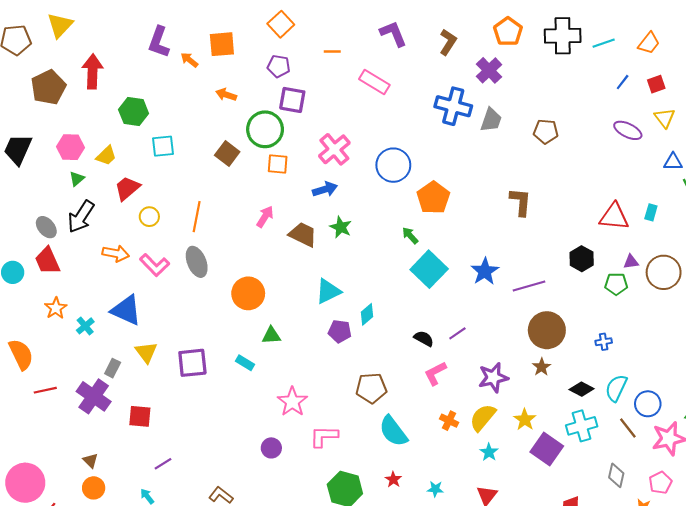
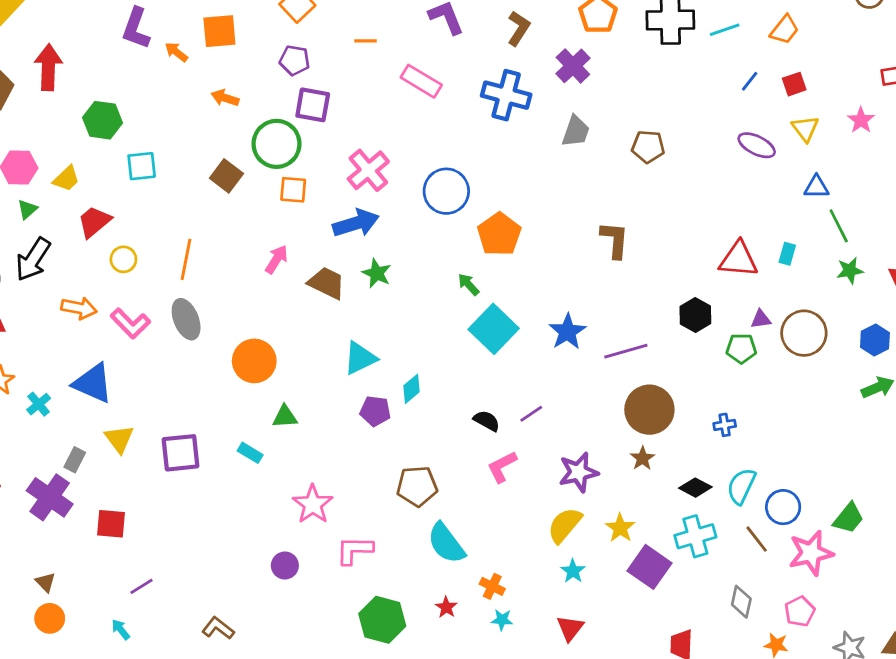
blue cross: (453, 106) -> (506, 95), moved
blue arrow: (325, 189) -> (356, 223), size x1.4
orange cross: (449, 421) -> (492, 586), moved

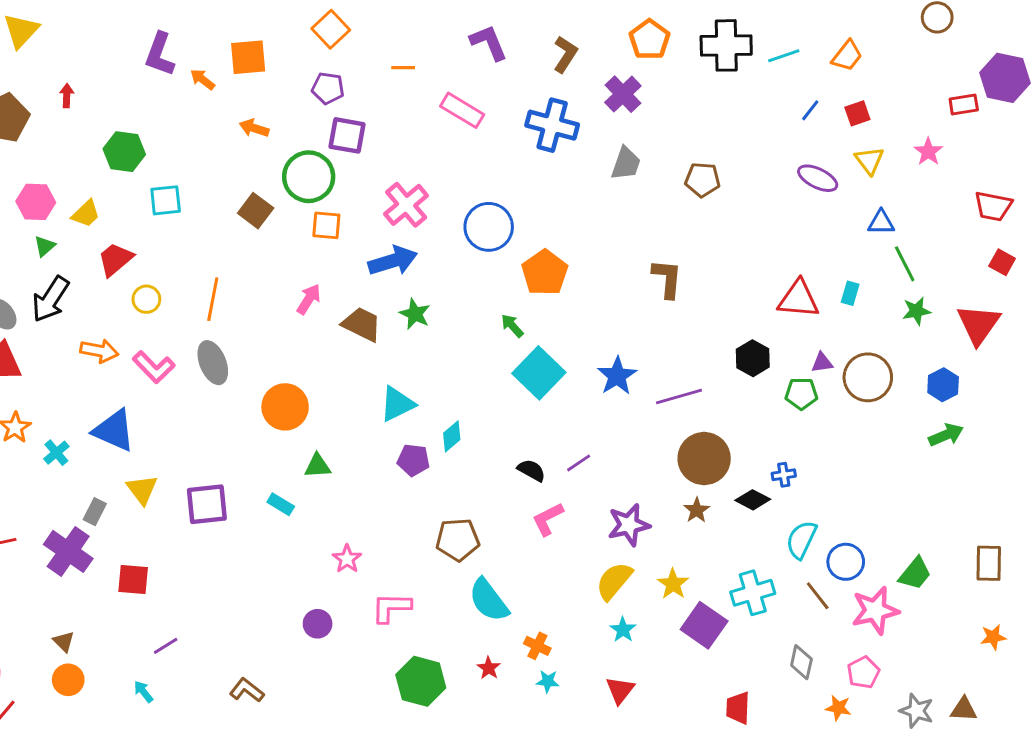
red arrow: (48, 67) -> (67, 96), size x0.5
black diamond: (695, 488) -> (753, 500), moved
pink star: (313, 504) -> (347, 559), size x0.7

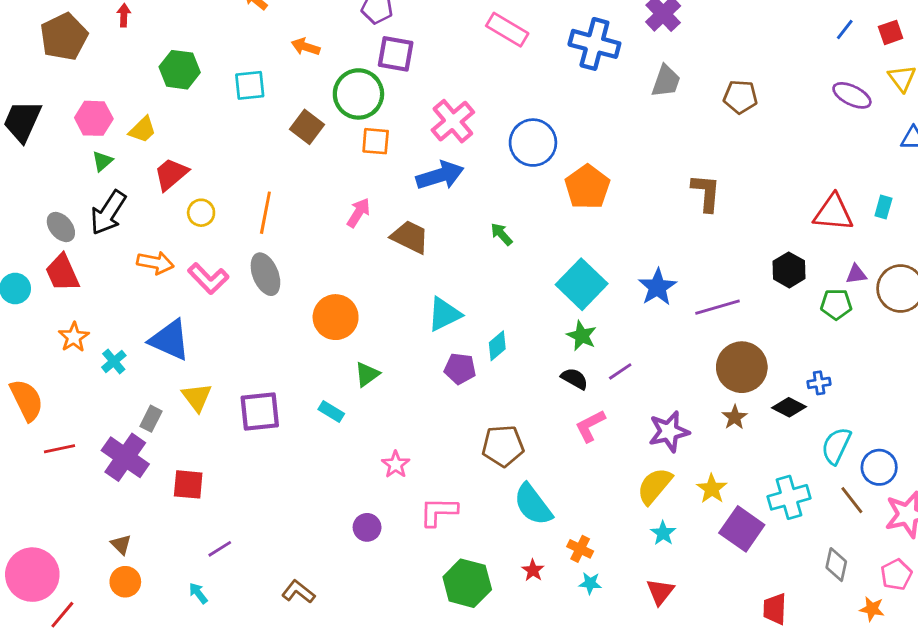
cyan square: (166, 200) -> (250, 85), moved
green star: (415, 314) -> (582, 336), moved
green arrow: (512, 326) -> (501, 234), moved
green triangle: (318, 466) -> (367, 374), turned -32

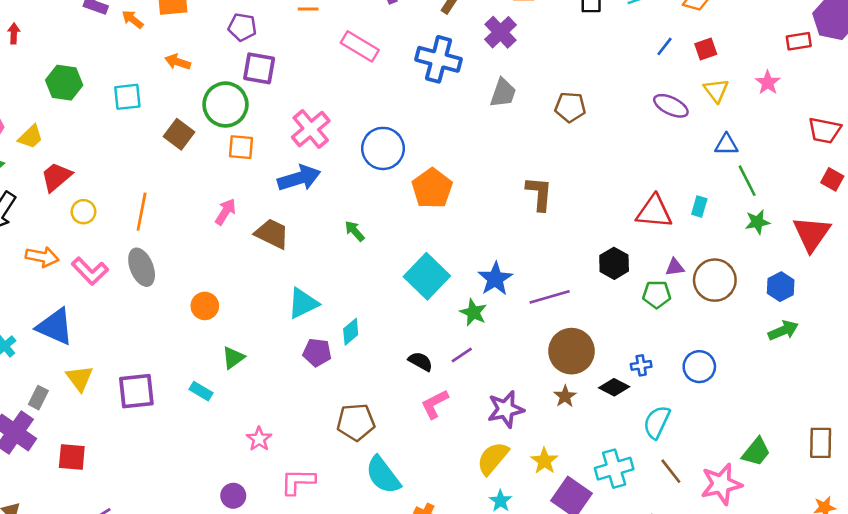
orange circle: (336, 317) -> (205, 306), size x0.7
green star: (582, 336) -> (473, 312), moved
blue circle: (879, 467) -> (699, 367), moved

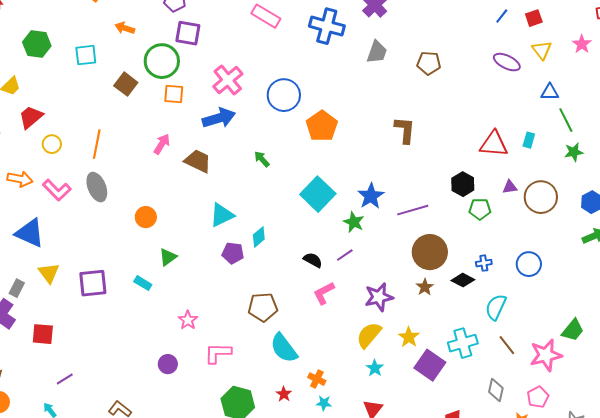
green pentagon: (657, 294) -> (480, 209), moved

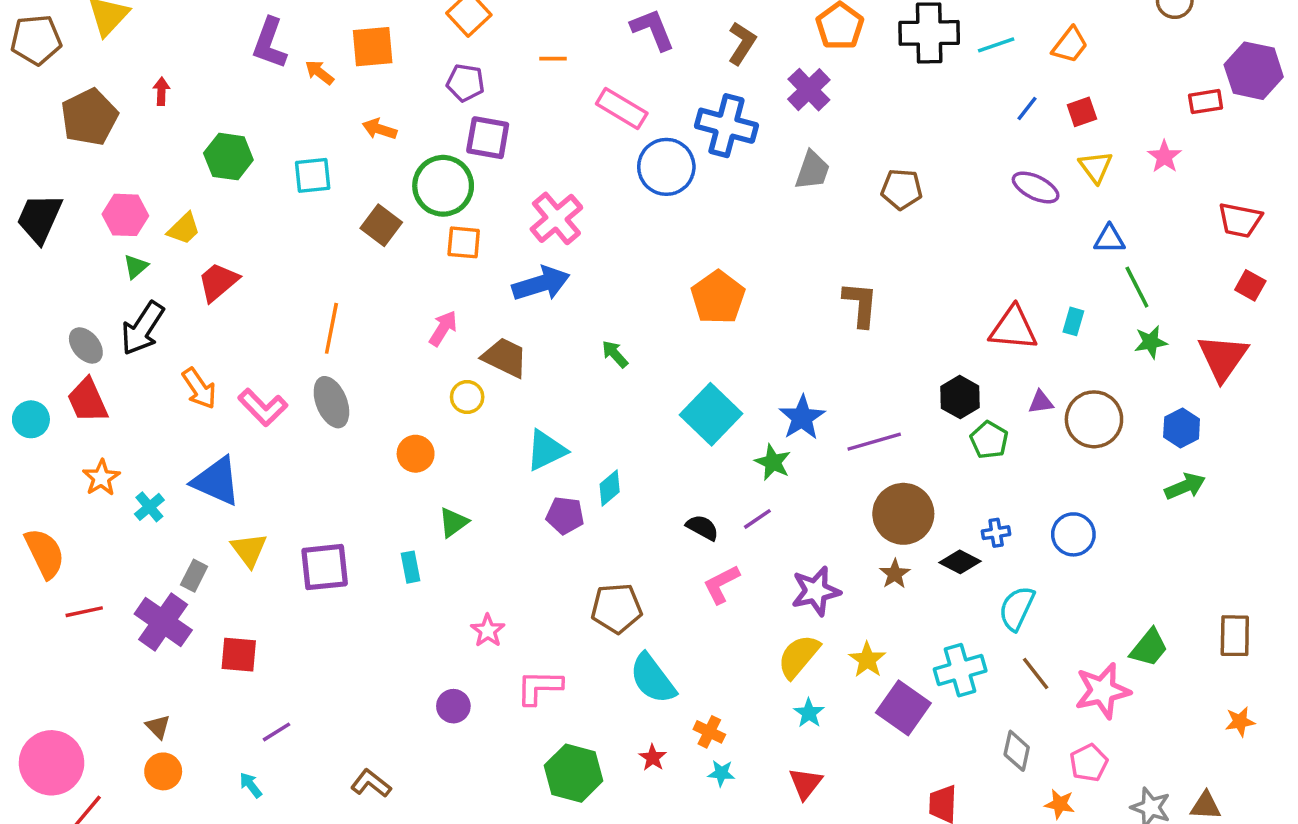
blue circle: (284, 95) -> (666, 167), moved
yellow circle: (52, 144) -> (467, 397), moved
orange arrow: (20, 179) -> (199, 388), turned 45
green pentagon: (480, 209) -> (989, 440), turned 30
cyan rectangle: (143, 283) -> (410, 567), turned 48

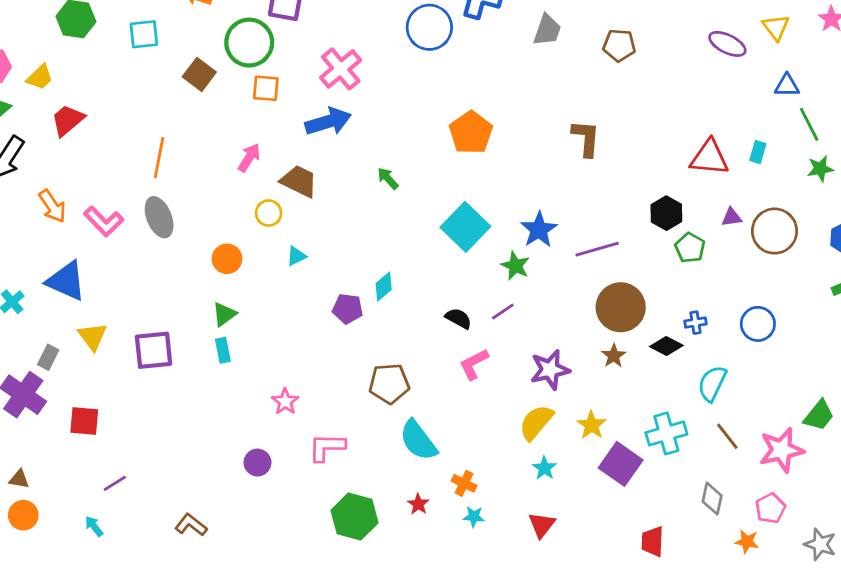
cyan triangle: (546, 450) -> (296, 256), moved, size x0.6
green triangle: (453, 522) -> (224, 314), moved
brown triangle: (158, 727) -> (19, 479), turned -35

